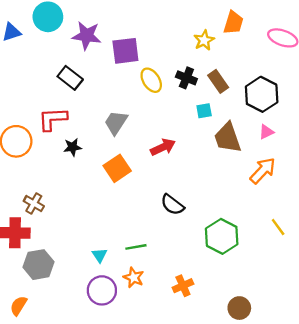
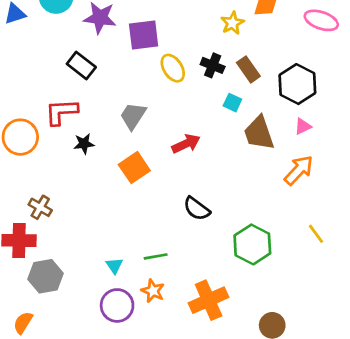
cyan square: (204, 111) -> (232, 103), turned 35
orange cross: (183, 286) -> (209, 300), size x1.6

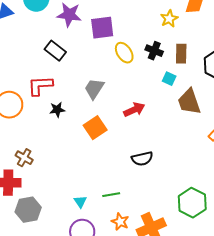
brown rectangle: (248, 69) -> (181, 54), turned 36
black semicircle: (197, 209) -> (142, 159), turned -50
green hexagon: (252, 244) -> (192, 203), moved
orange star: (153, 291) -> (120, 222), moved

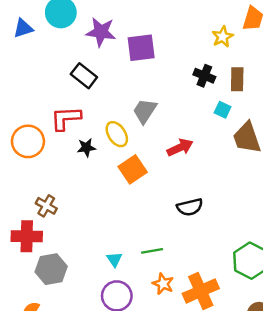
yellow ellipse: (124, 53) -> (117, 134), moved
gray trapezoid: (94, 89) -> (145, 111), moved

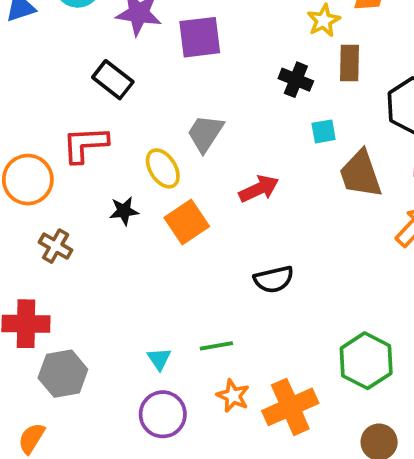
brown rectangle: (237, 79) -> (349, 63), moved
cyan square: (223, 110) -> (324, 131), turned -35
black star: (86, 147) -> (124, 211), moved
brown cross: (46, 206) -> (56, 246), moved

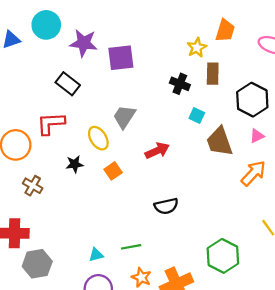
cyan square: (324, 131) -> (197, 116), turned 35
orange square: (187, 222) -> (113, 171), size x0.7
cyan triangle: (159, 359) -> (96, 255), turned 49

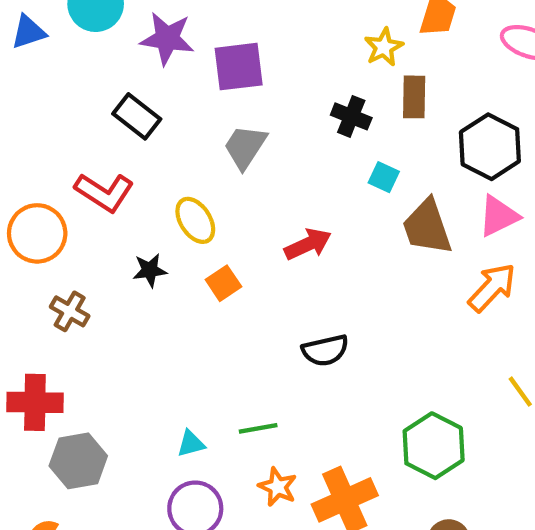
gray trapezoid: (124, 117) -> (245, 147), moved
red L-shape: (51, 123) -> (104, 192), turned -144
pink triangle: (257, 136) -> (499, 216), size x1.5

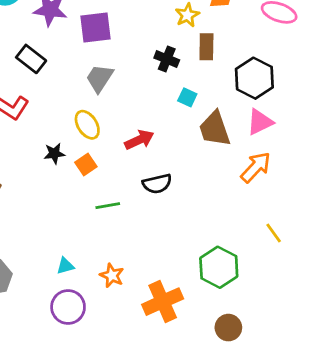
yellow ellipse: (195, 220) -> (87, 125), moved
black star: (150, 270) -> (54, 154), moved
black semicircle: (325, 350) -> (157, 184), moved
green line: (258, 428) -> (108, 206), moved
orange star: (278, 487) -> (112, 275), moved

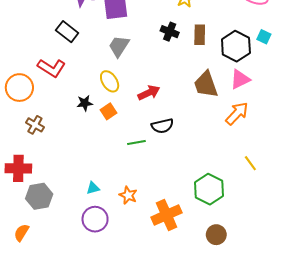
brown rectangle: (206, 47) -> (200, 35), moved
cyan square: (187, 97) -> (264, 37), moved
green line: (108, 206) -> (136, 142), moved

